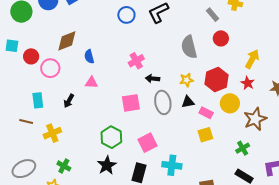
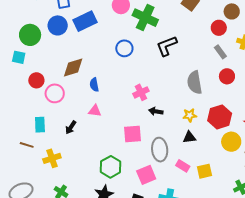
blue circle: (126, 15) -> (124, 48), moved
cyan square: (12, 46) -> (19, 57), moved
gray ellipse: (163, 102) -> (160, 150), moved
pink rectangle: (206, 113) -> (183, 166), moved

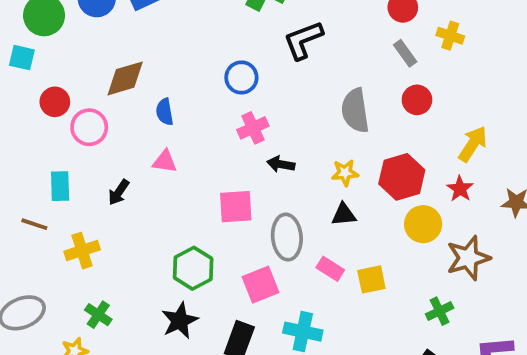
blue circle: (124, 48) -> (241, 77), moved

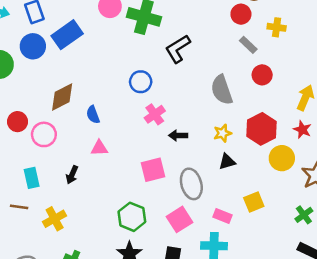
pink rectangle: (330, 269) -> (222, 216), moved

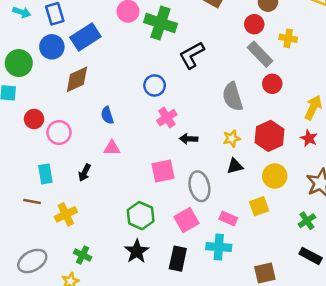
gray rectangle: (248, 45) -> (260, 54), size x1.5
brown diamond: (62, 97) -> (77, 79), moved
yellow circle: (282, 158) -> (275, 176), moved

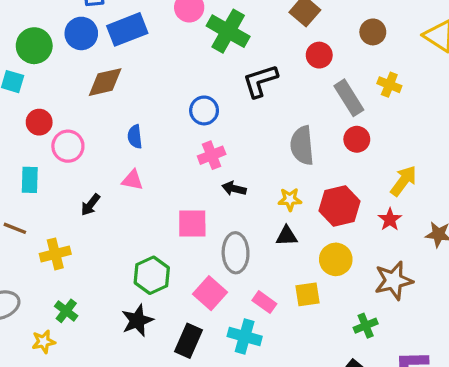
red circle: (254, 24) -> (319, 55), moved
cyan rectangle: (45, 174) -> (30, 180), moved
pink square: (187, 220) -> (210, 293), turned -30

